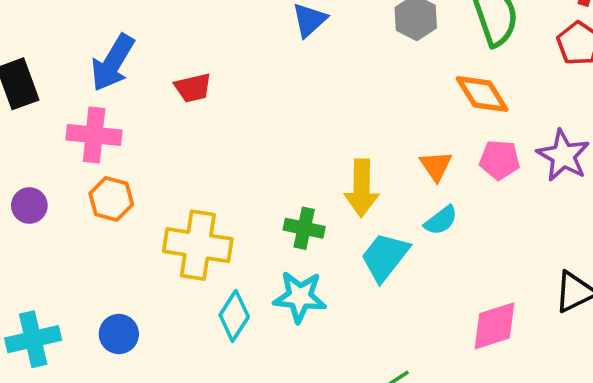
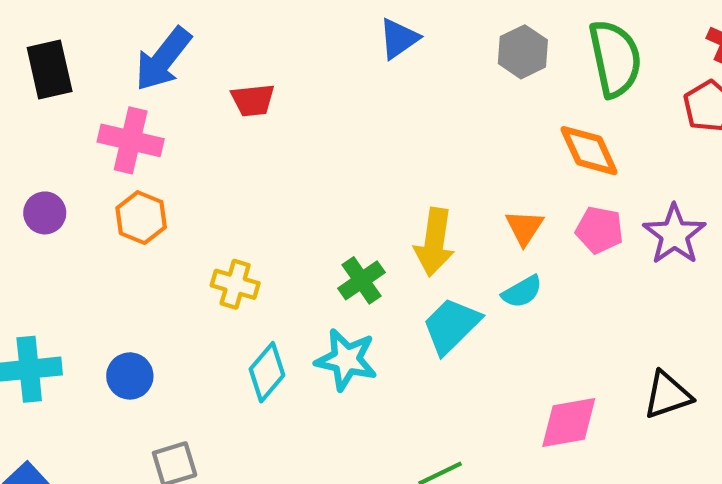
green cross: (304, 228) -> (361, 280), turned 36
yellow cross: (198, 245) -> (235, 284), size x0.6

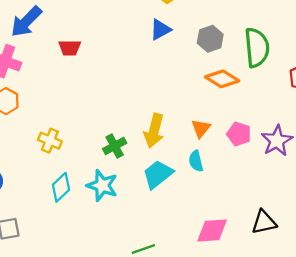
blue triangle: (399, 39) -> (160, 30), moved
orange diamond: (589, 151) -> (222, 79), moved, turned -40
cyan semicircle: (522, 292) -> (196, 161), turned 100

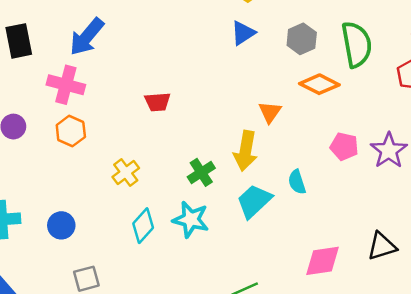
red trapezoid: (70, 48) -> (158, 102), moved
orange triangle: (201, 128) -> (270, 112), moved
yellow cross: (50, 141) -> (126, 172), turned 35

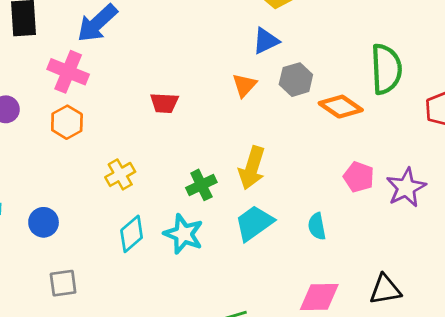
gray hexagon: (302, 39) -> (296, 80), moved
orange triangle: (270, 112) -> (244, 85), moved
cyan semicircle: (297, 182) -> (317, 226), moved

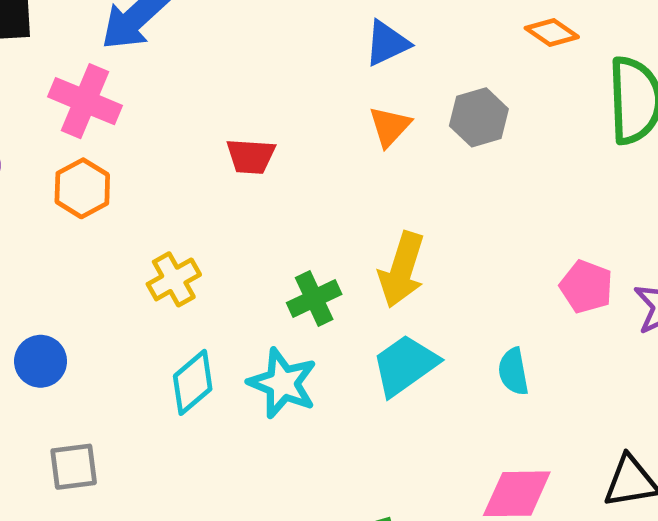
blue triangle: (266, 41) -> (387, 43), moved
orange diamond: (341, 107) -> (552, 32), moved, size x0.7

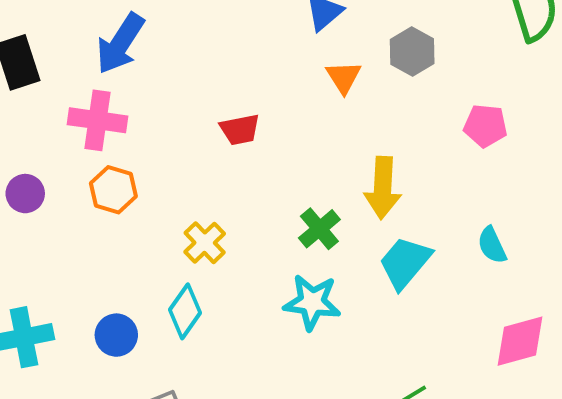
pink pentagon: (586, 287) -> (485, 126), moved
cyan diamond: (193, 382) -> (185, 311), moved

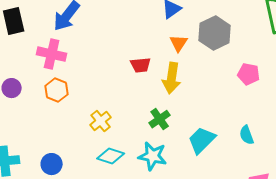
gray hexagon: (412, 51) -> (215, 33), size x1.4
red trapezoid: (240, 129) -> (141, 65), moved
yellow arrow: (383, 188) -> (172, 78), moved
cyan diamond: (185, 311) -> (111, 156), moved, turned 68

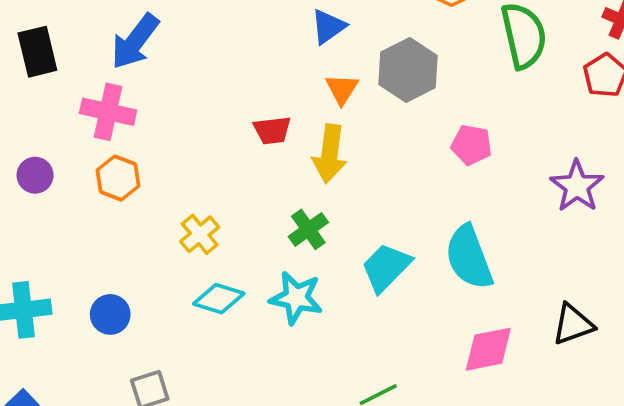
cyan semicircle: (247, 135) -> (469, 257), size x1.8

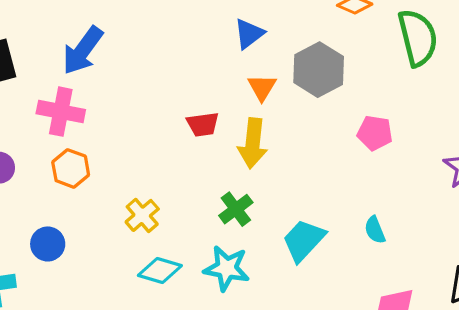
cyan semicircle: (469, 257) -> (375, 230), size x0.5
blue circle: (110, 314) -> (48, 244), moved

